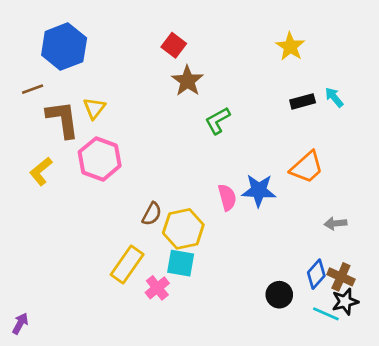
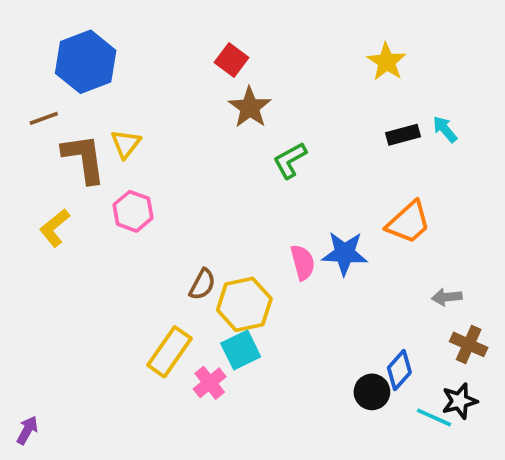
pink hexagon: (100, 159) -> (133, 211), size x0.7
cyan square: (181, 263) -> (241, 350), turned -36
blue diamond: (316, 274) -> (399, 370), moved
brown cross: (341, 277) -> (469, 344), moved

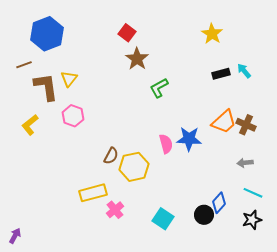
brown cross: (469, 344) -> (246, 125), moved
cyan square: (241, 350) -> (163, 219), moved, turned -30
yellow rectangle: (170, 352) -> (93, 193), turned 40
cyan line: (434, 417) -> (253, 193), moved

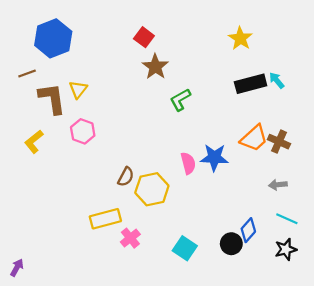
black rectangle: (221, 74) -> (251, 84), size x1.5

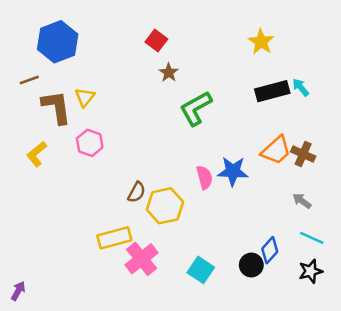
brown star: (155, 67) -> (169, 73), size x0.7
green L-shape: (180, 100) -> (196, 108), size x1.4
gray arrow: (278, 185) -> (302, 201), turned 42
pink cross: (130, 238) -> (142, 259), size x1.5

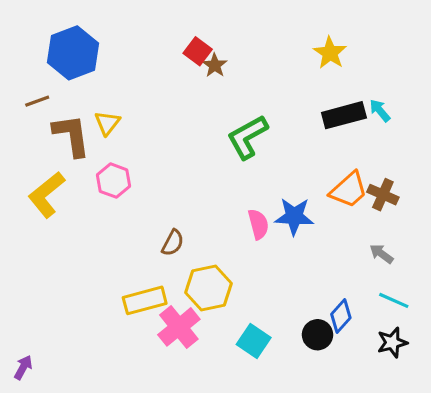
brown star: (169, 73) -> (215, 65), moved
yellow L-shape: (37, 154) -> (47, 195), size x1.4
yellow hexagon: (165, 206) -> (208, 288), moved

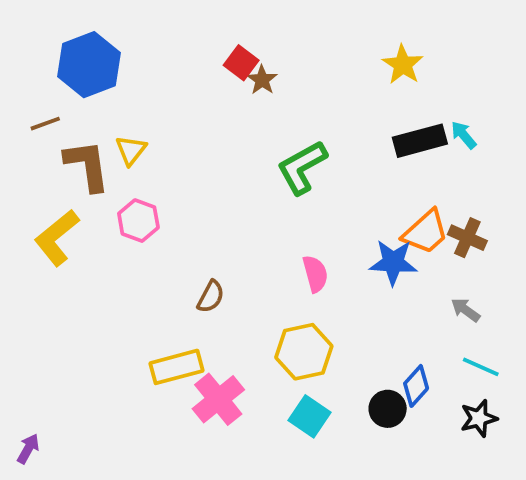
blue star: (294, 216) -> (393, 262), moved
yellow hexagon: (208, 288) -> (304, 352), moved

